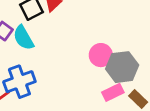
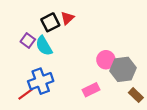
pink rectangle: (113, 92) -> (91, 90), moved

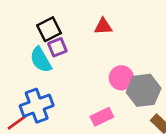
red triangle: (67, 18) -> (103, 26), moved, turned 40
purple square: (28, 40) -> (57, 47), moved, turned 32

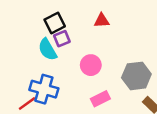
pink circle: (121, 78) -> (91, 65), moved
blue cross: (37, 106) -> (44, 89), turned 36

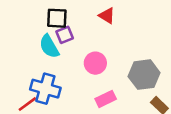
red triangle: (102, 21) -> (107, 16), turned 35
black square: (55, 23) -> (57, 18), turned 30

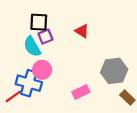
red triangle: (107, 16) -> (82, 31), moved
pink circle: (95, 63) -> (42, 70), moved

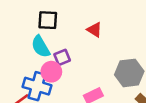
purple square: (45, 37) -> (62, 57), moved

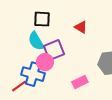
purple square: (62, 57) -> (54, 50), size x1.5

